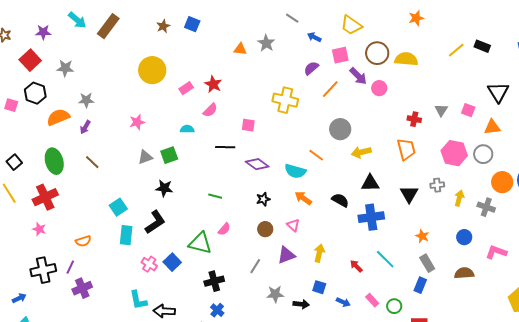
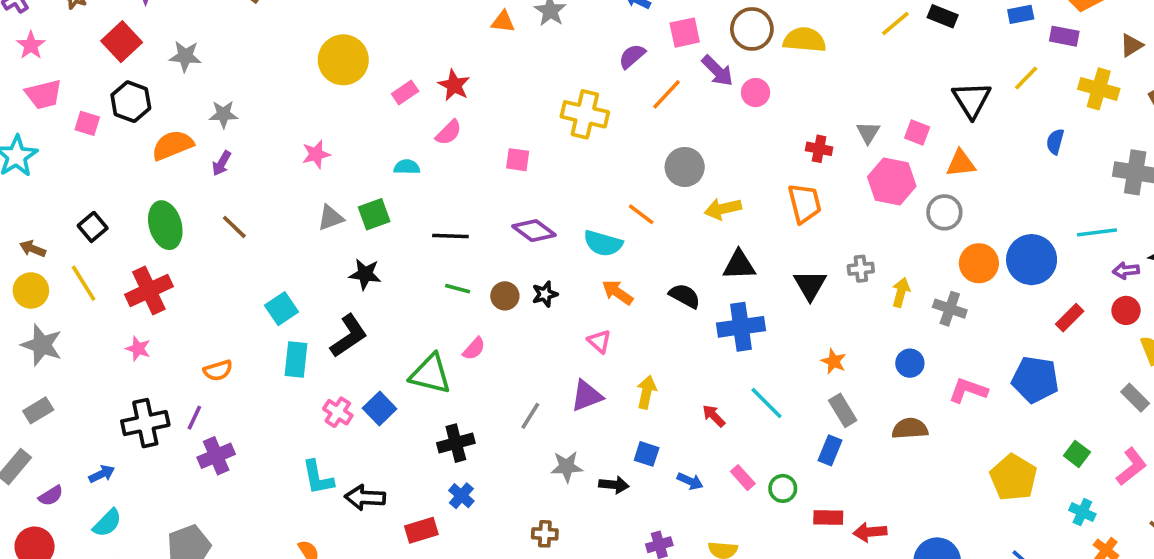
black line: (225, 147) -> (450, 236), moved
pink hexagon: (454, 153) -> (892, 182), moved
brown circle: (265, 229) -> (505, 296), moved

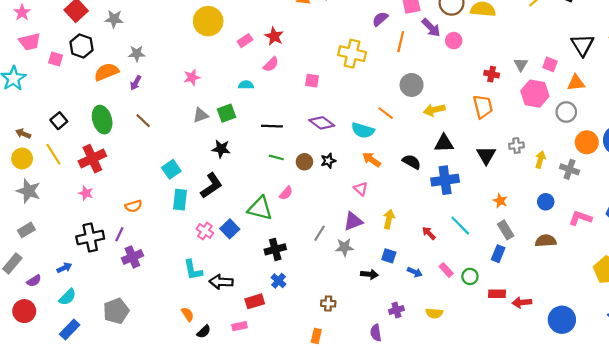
orange line: (667, 94) -> (401, 42), turned -30
gray star: (567, 467) -> (344, 247), moved

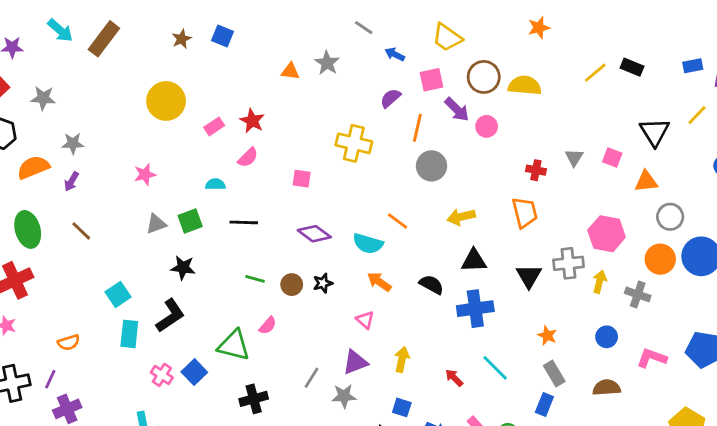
gray circle: (412, 85) -> (432, 166), moved
pink hexagon: (535, 94) -> (607, 234), moved
gray circle: (566, 112) -> (670, 217), moved
black line: (272, 126) -> (244, 222), moved
gray cross: (516, 146) -> (568, 263), size x1.5

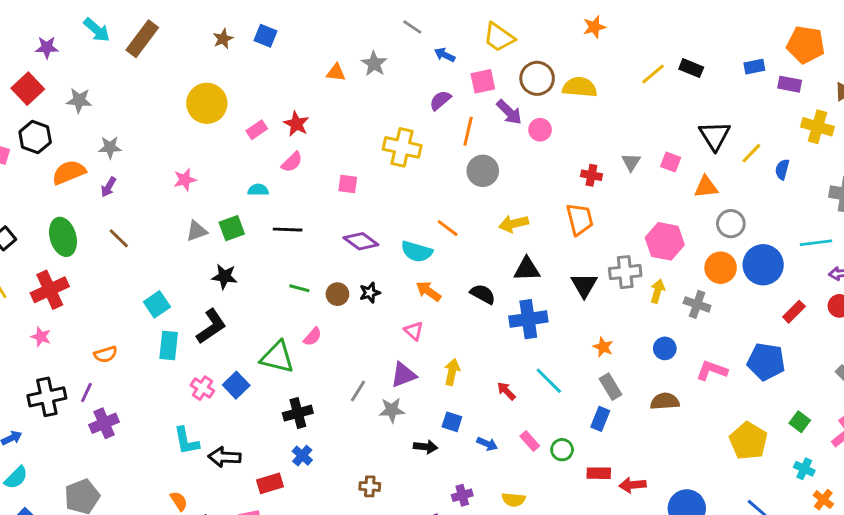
yellow line: (697, 115) -> (751, 153), moved

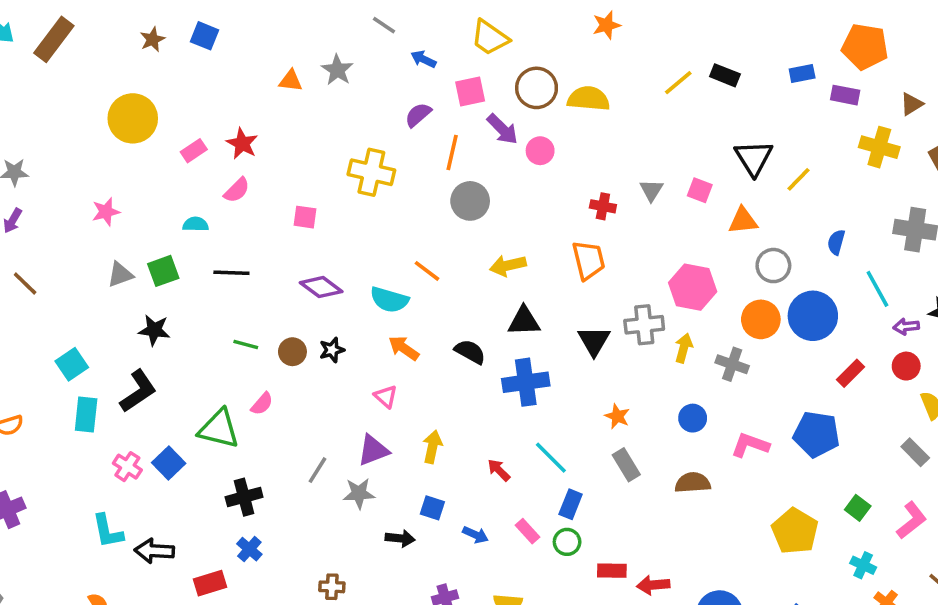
blue semicircle: (782, 169) -> (836, 242), moved
cyan line: (816, 243) -> (877, 289), turned 68
blue rectangle: (600, 419) -> (571, 504), moved

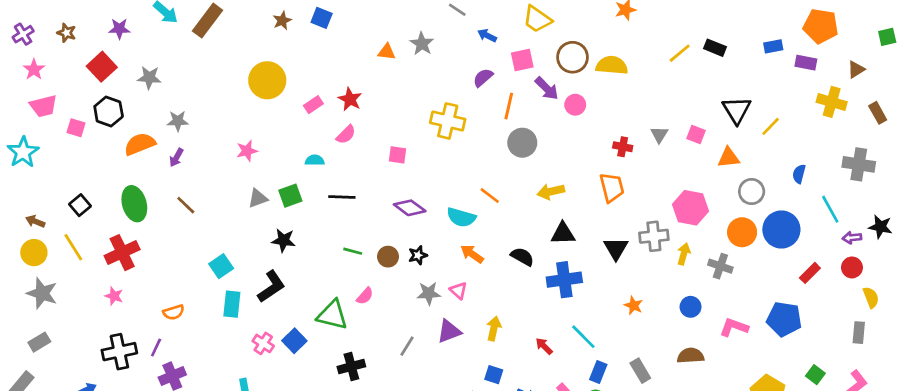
gray rectangle: (915, 452) -> (859, 333), turned 50
gray rectangle: (626, 465) -> (640, 371), moved
gray star: (359, 493) -> (429, 293), moved

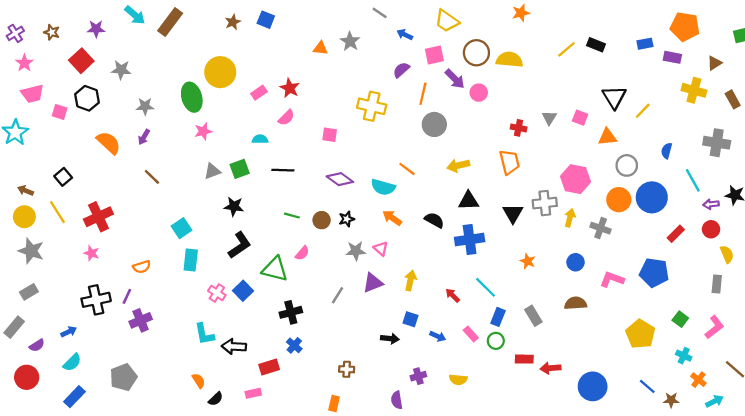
orange semicircle: (140, 144) -> (109, 143), moved, turned 65
green ellipse: (134, 204) -> (192, 97), moved
black L-shape: (271, 286) -> (240, 245), moved

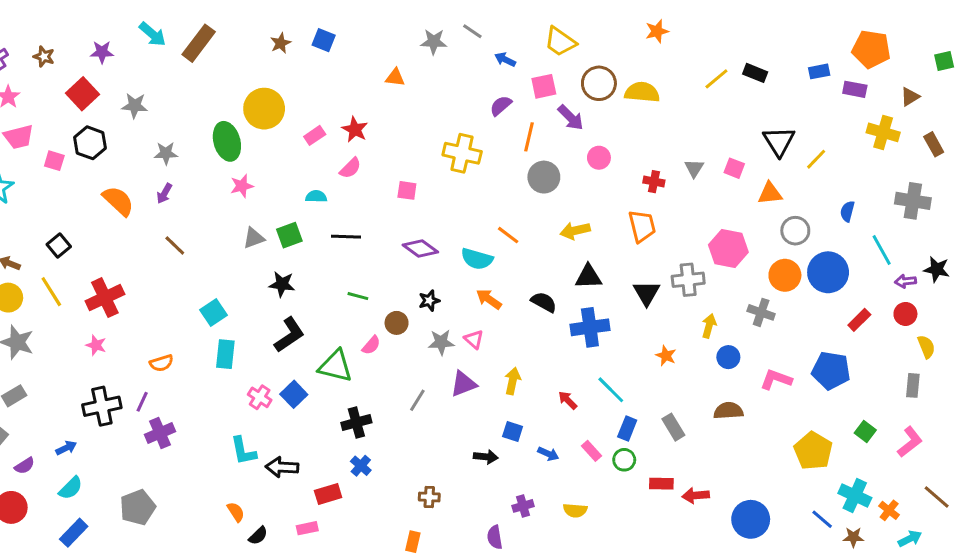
gray star: (350, 41) -> (434, 42), moved, turned -30
pink circle: (479, 93) -> (599, 158), moved
yellow arrow: (570, 218) -> (709, 326), moved
brown circle: (322, 220) -> (397, 323), moved
cyan cross: (684, 356) -> (855, 495), moved, size x1.5

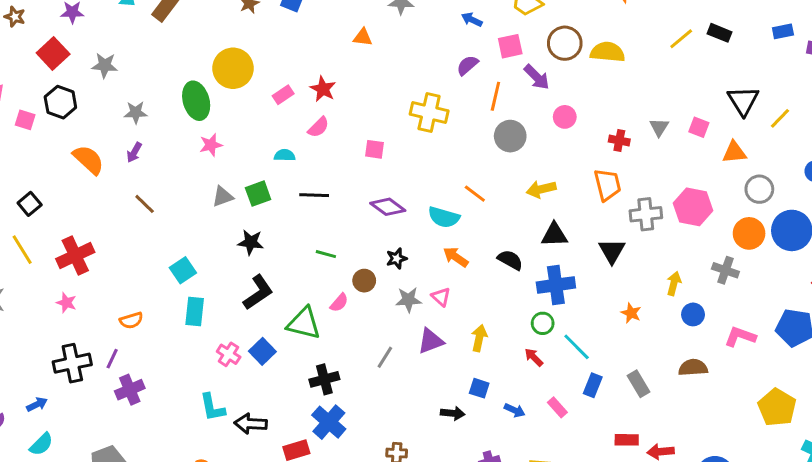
gray cross: (688, 280) -> (646, 214), moved
green circle: (624, 460) -> (543, 323), moved
blue cross: (361, 466) -> (329, 422), size x1.6

